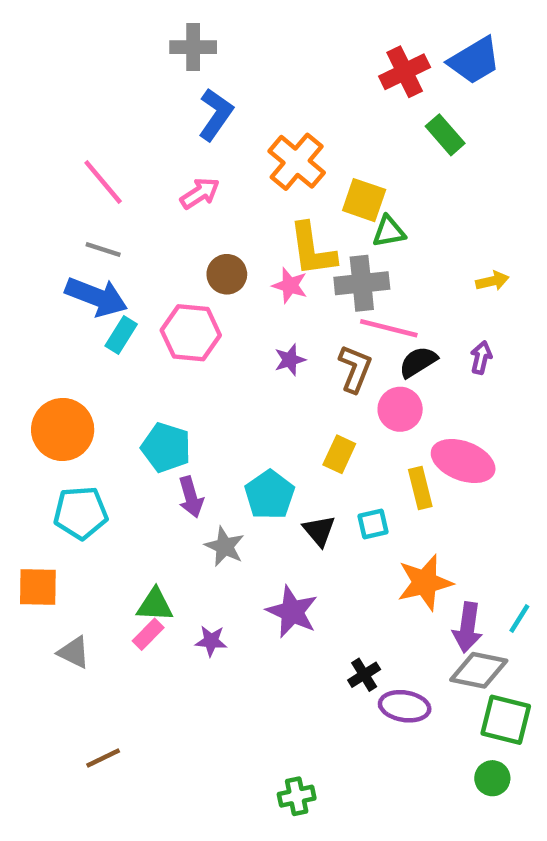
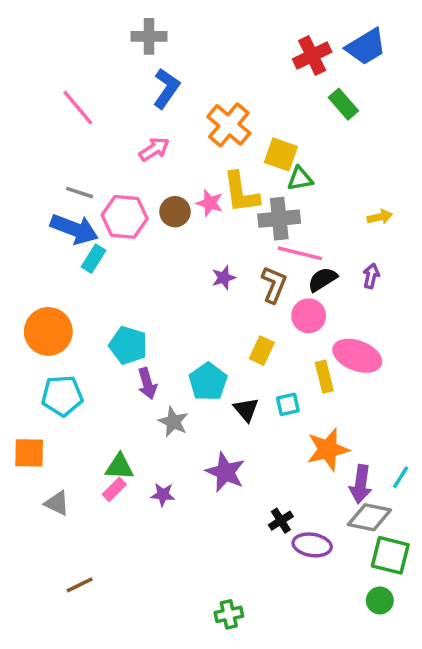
pink line: (103, 182) -> (78, 108), moved
pink star: (290, 286) -> (210, 203), moved
pink hexagon: (191, 333) -> (125, 217), moved

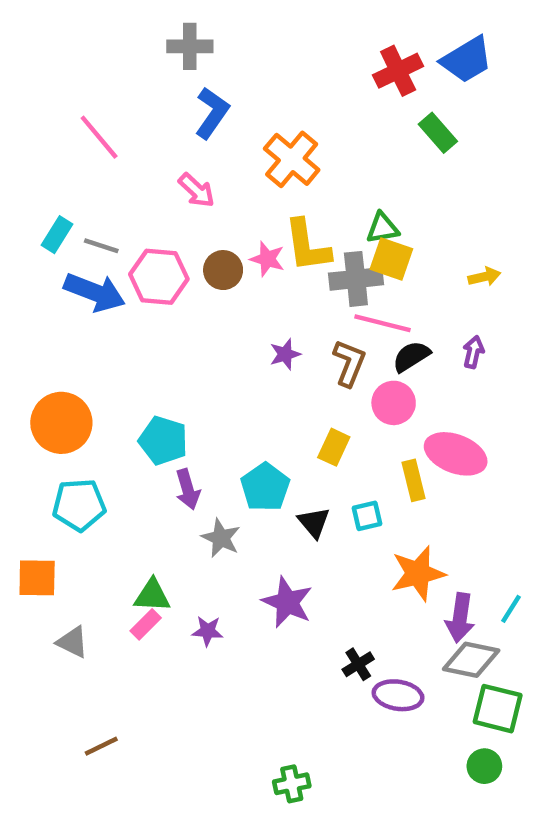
pink arrow: (154, 149) -> (196, 190), turned 76
yellow square: (281, 154) -> (391, 259), moved
cyan rectangle: (93, 259) -> (57, 235), moved

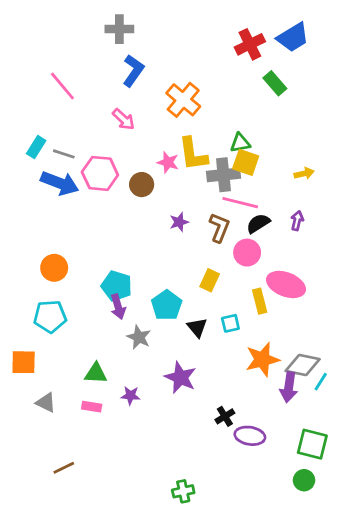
brown circle: (223, 270) -> (142, 185), moved
orange circle: (61, 423) -> (54, 268), moved, size x0.7
cyan pentagon: (163, 441) -> (117, 286), moved
pink rectangle: (146, 624) -> (92, 407), moved, turned 54
gray diamond: (471, 660) -> (303, 365), moved

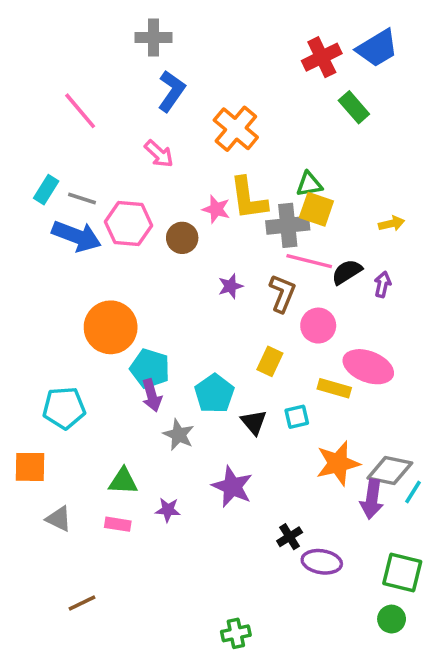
black semicircle: (258, 223) -> (347, 272), moved
orange circle: (54, 268) -> (111, 327), moved, size x1.5
yellow rectangle: (260, 301) -> (334, 388), turned -60

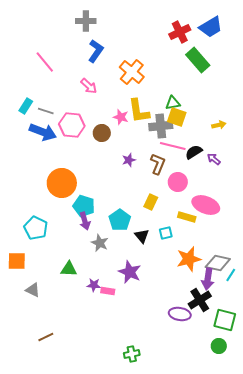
green rectangle: (354, 107) -> (198, 60), size x1.4
purple arrow: (383, 284) -> (214, 159), turned -64
cyan pentagon: (64, 408) -> (36, 228), turned 30
pink rectangle: (118, 524) -> (108, 291), moved
black cross: (290, 537) -> (200, 300), moved, size x1.6

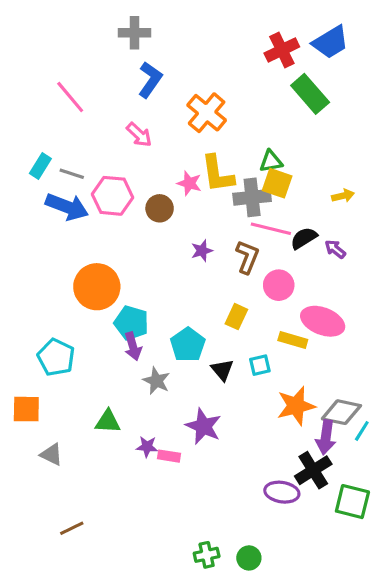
green circle: (219, 346) -> (249, 558), moved

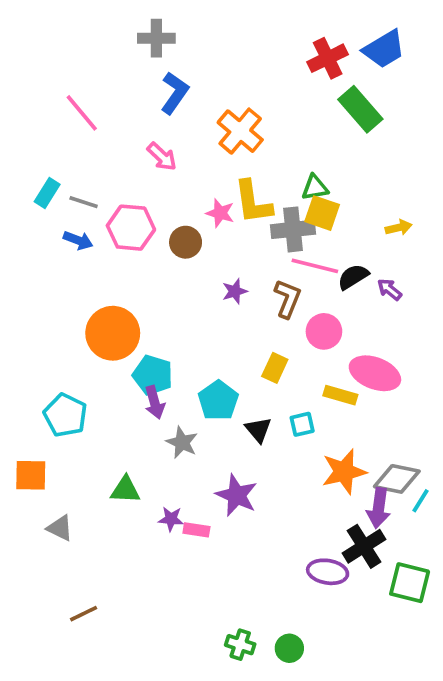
blue arrow: (67, 207) -> (78, 240), size x0.6
green cross: (207, 555) -> (240, 645), turned 30

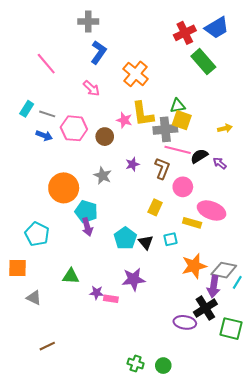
cyan pentagon: (218, 401) -> (125, 238), moved
gray star: (182, 442) -> (103, 176), moved
purple star: (237, 495) -> (133, 279), turned -30

